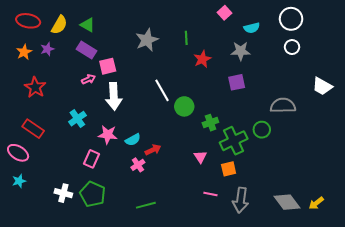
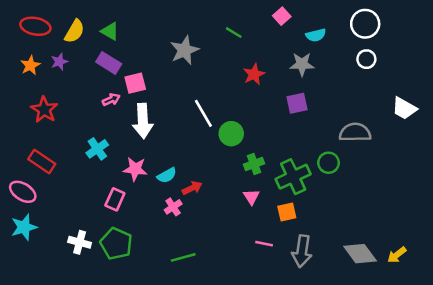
green line: (186, 38) -> (234, 33), moved, turned -56
green cross: (210, 123) -> (254, 164), moved
cyan star: (19, 181) -> (24, 227), size x1.5

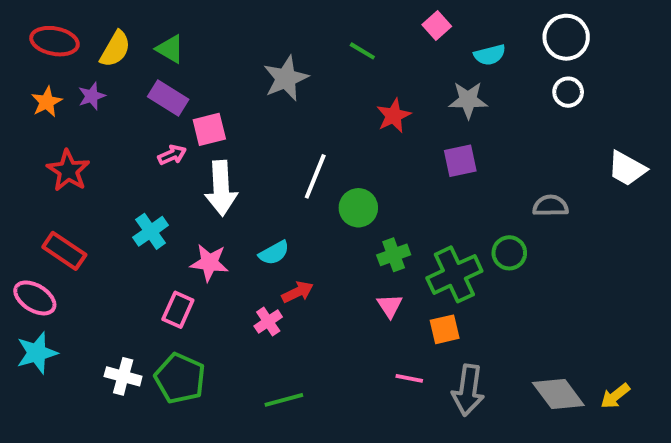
white line: (203, 113) -> (315, 176), turned 52
gray semicircle: (355, 132) -> (550, 206), size x0.7
cyan semicircle: (167, 175) -> (274, 253), moved

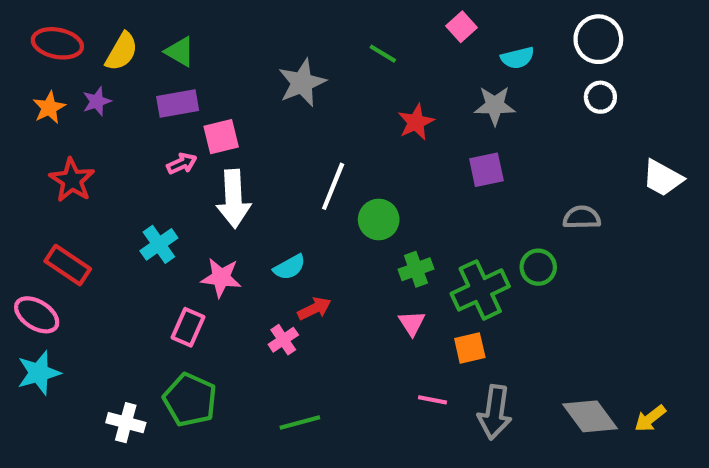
purple rectangle: (168, 98) -> (178, 103), turned -42
white cross: (123, 376) -> (126, 423), moved

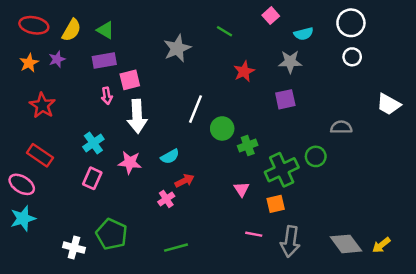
pink arrow: (182, 164) -> (107, 96), turned 105
green cross: (416, 269) -> (248, 146), moved
pink rectangle: (188, 327) -> (92, 178), moved

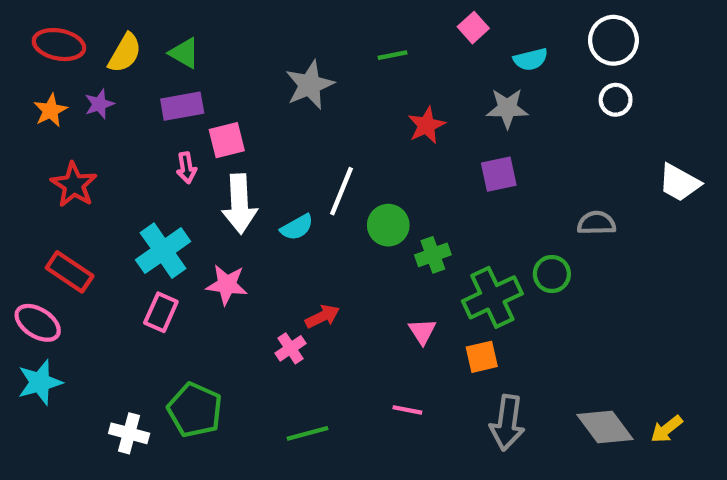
green line: (225, 31) -> (393, 55), turned -42
cyan cross: (93, 143) -> (163, 251), size x1.4
cyan semicircle: (170, 156) -> (297, 227), moved
pink line: (254, 234) -> (407, 410), moved

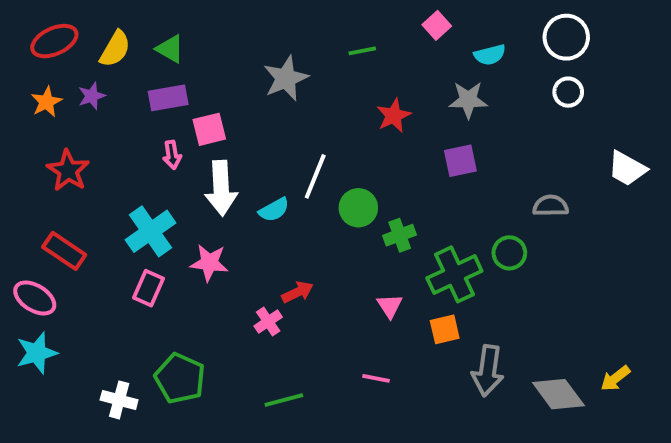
red ellipse: (59, 45) -> (54, 41), turned -36
gray arrow: (507, 423) -> (488, 371), moved
yellow arrow: (667, 429) -> (615, 378), moved

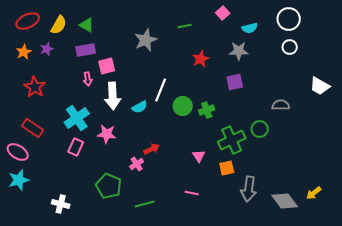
green cross: (400, 235) -> (207, 110), moved
green pentagon: (180, 378) -> (109, 186), moved

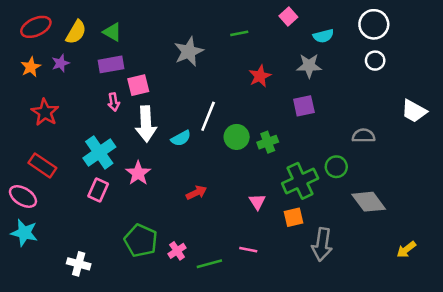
pink star: (107, 134) -> (138, 173), turned 30
pink cross: (137, 164) -> (177, 251), moved
cyan star: (19, 180) -> (24, 233), turned 30
gray diamond: (285, 201) -> (369, 202), moved
green line: (145, 204) -> (209, 264), moved

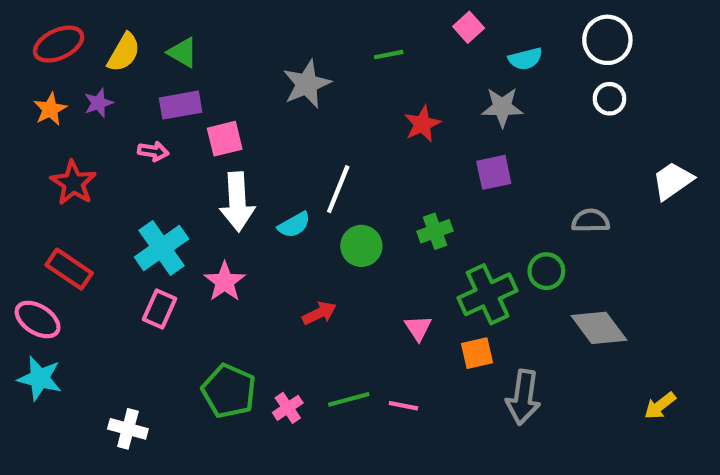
pink arrow: (114, 102) -> (153, 151), moved, turned -72
white trapezoid: (414, 111) -> (673, 181), turned 116
green circle: (237, 137) -> (361, 246), moved
green line: (209, 264) -> (349, 399), moved

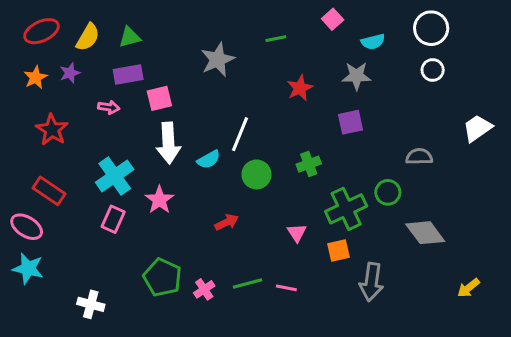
green triangle: (183, 52) -> (130, 37), turned -45

